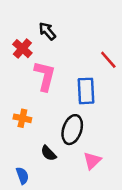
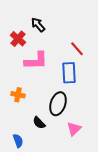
red line: (108, 60) -> (77, 49), moved
pink L-shape: (45, 76) -> (36, 61), turned 75

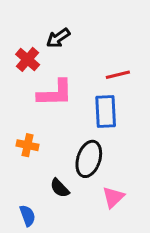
black arrow: (38, 25) -> (58, 38), turned -84
red line: (77, 49) -> (118, 75), turned -63

